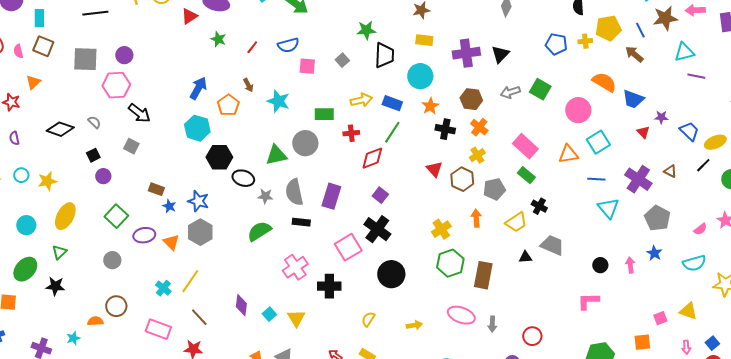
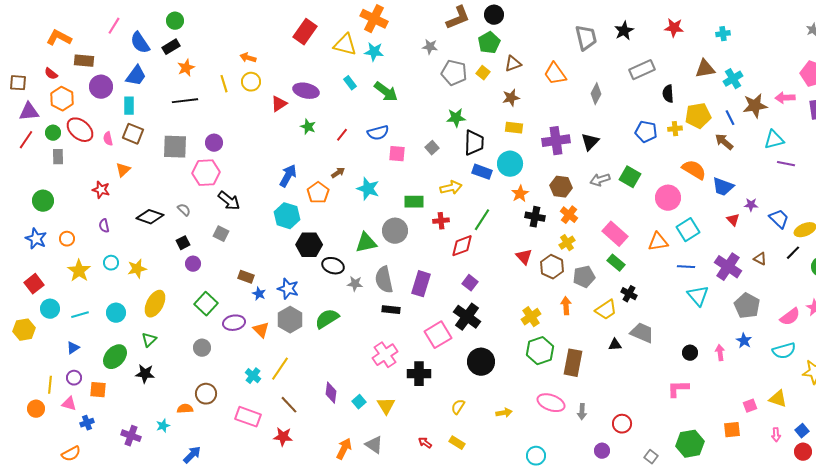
brown arrow: (248, 85) -> (338, 173), turned -96
blue rectangle: (392, 103) -> (482, 172), moved
pink semicircle: (700, 229) -> (790, 317), size x1.5
green semicircle: (259, 231) -> (327, 319), moved

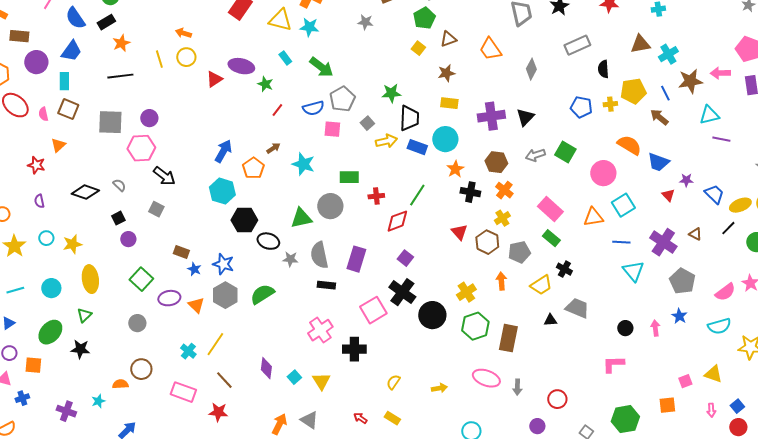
gray pentagon: (454, 73) -> (342, 99), moved, turned 30
green star: (308, 127) -> (265, 84), moved
yellow arrow: (451, 188) -> (386, 141), moved
yellow ellipse: (155, 304) -> (90, 279), turned -36
black circle: (481, 362) -> (432, 315), moved

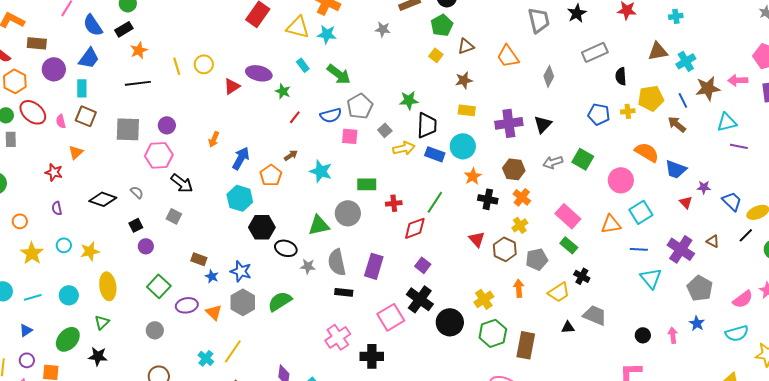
orange arrow: (183, 33) -> (214, 139), moved, turned -84

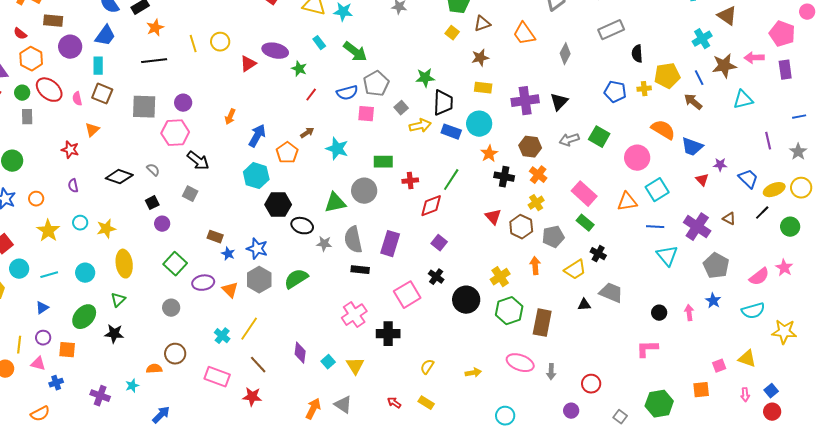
brown triangle: (658, 51) -> (727, 16), moved, turned 45
purple line: (739, 146) -> (768, 141), moved, turned 66
black cross: (420, 299) -> (436, 277), size x0.6

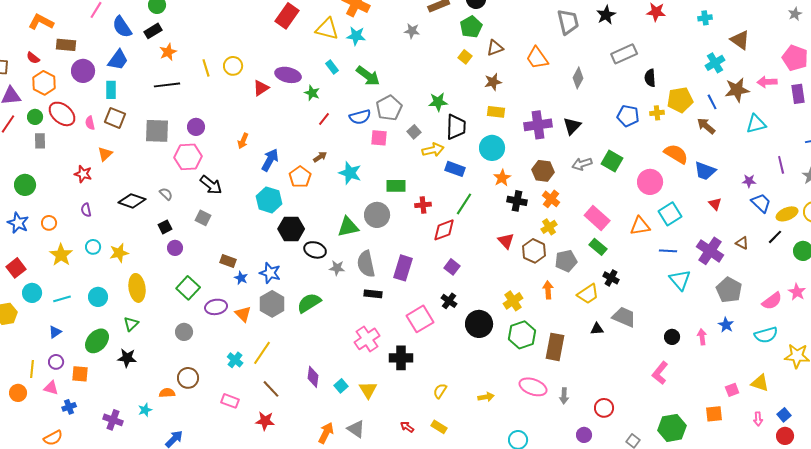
blue rectangle: (451, 132) -> (455, 169), moved
purple star: (720, 165) -> (749, 181), moved
pink L-shape: (647, 349) -> (660, 373), turned -50
pink rectangle: (217, 377) -> (230, 401), size x0.7

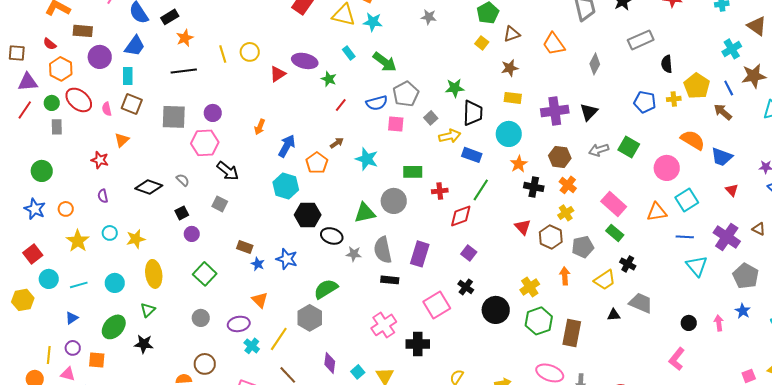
yellow pentagon: (680, 100) -> (697, 86), turned -30
gray hexagon: (272, 304) -> (310, 318), moved
purple ellipse: (216, 307) -> (239, 324), moved

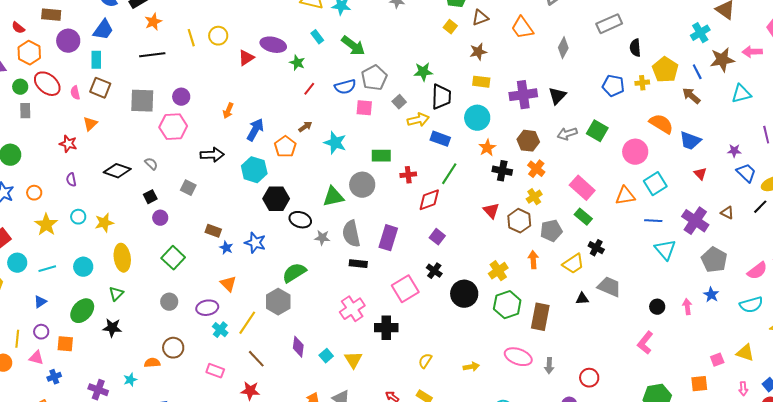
black arrow: (228, 171) -> (212, 155), moved, turned -40

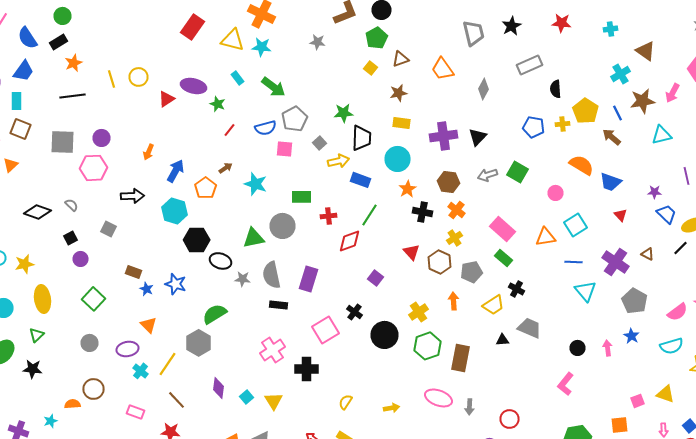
pink arrow: (752, 52) -> (672, 93), turned -60
pink circle: (635, 152) -> (556, 193), size x0.6
purple square: (437, 237) -> (376, 278), moved

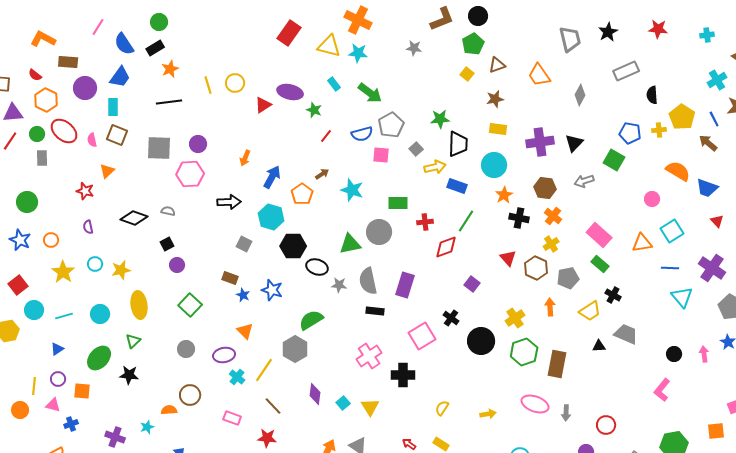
green square: (518, 172) -> (614, 160), moved
gray semicircle: (72, 205) -> (168, 211), turned -32
gray square: (108, 229) -> (244, 244), moved

